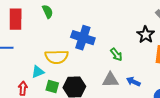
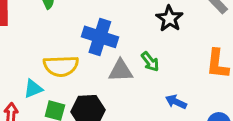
black star: (146, 35) -> (169, 18), moved
gray triangle: (110, 80) -> (121, 71), moved

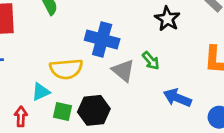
gray triangle: (121, 71) -> (123, 71), turned 45
blue arrow: (176, 102) -> (177, 98), size x1.4

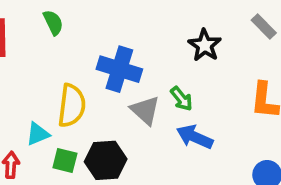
yellow semicircle: (66, 69) -> (72, 106), turned -80
blue arrow: (177, 98) -> (195, 137), moved

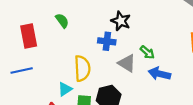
black star: (205, 45) -> (121, 21), moved
blue cross: (119, 69) -> (107, 41), size x0.7

